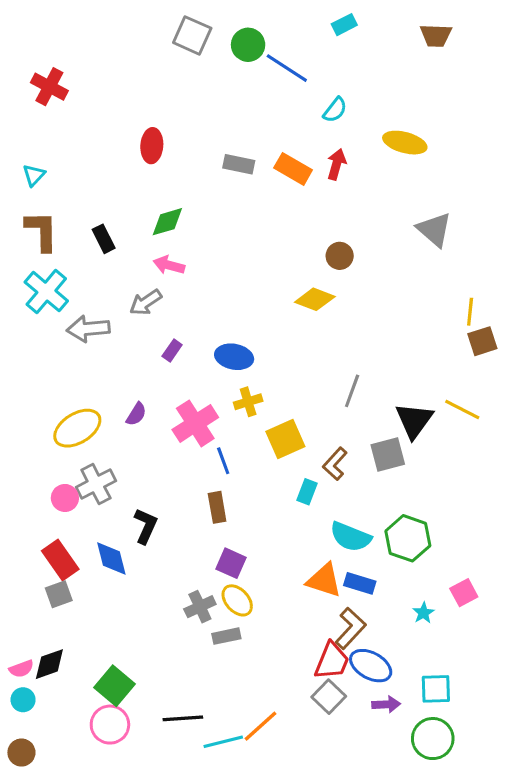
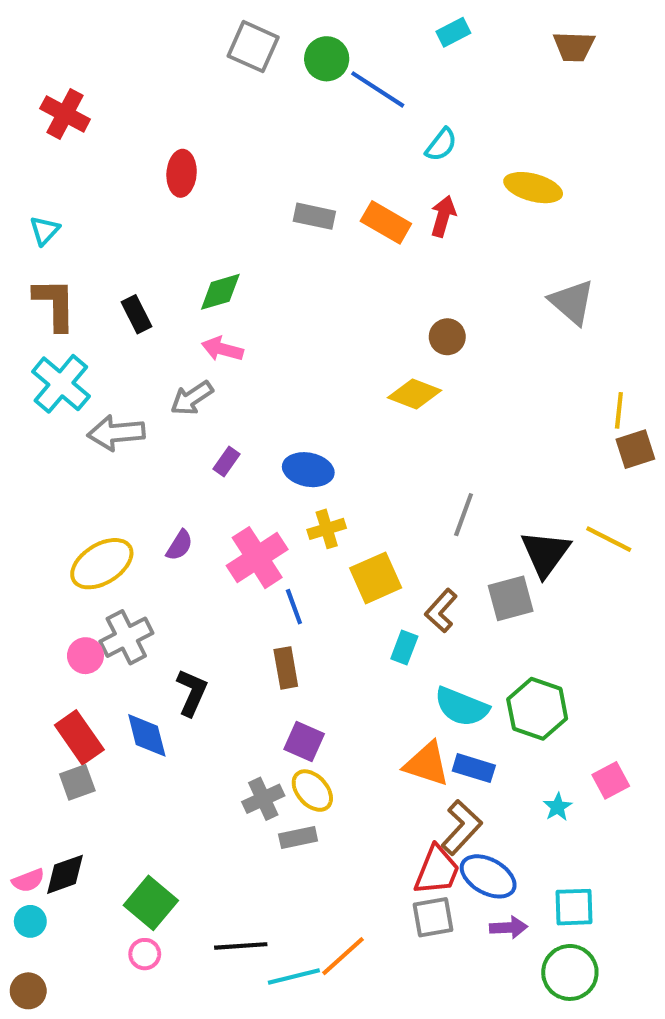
red ellipse: (152, 146) -> (182, 173), moved
gray square: (329, 697) -> (433, 917), turned 36
pink circle: (110, 725) -> (145, 954), size x0.6

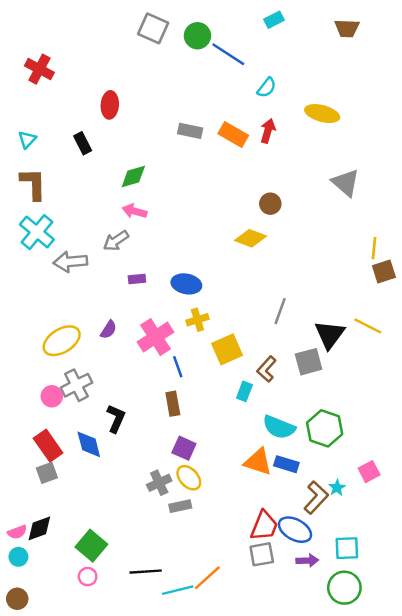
black rectangle: (137, 314) -> (83, 143), moved
purple rectangle: (226, 461) -> (137, 279), turned 49
brown L-shape: (462, 827) -> (316, 498), moved

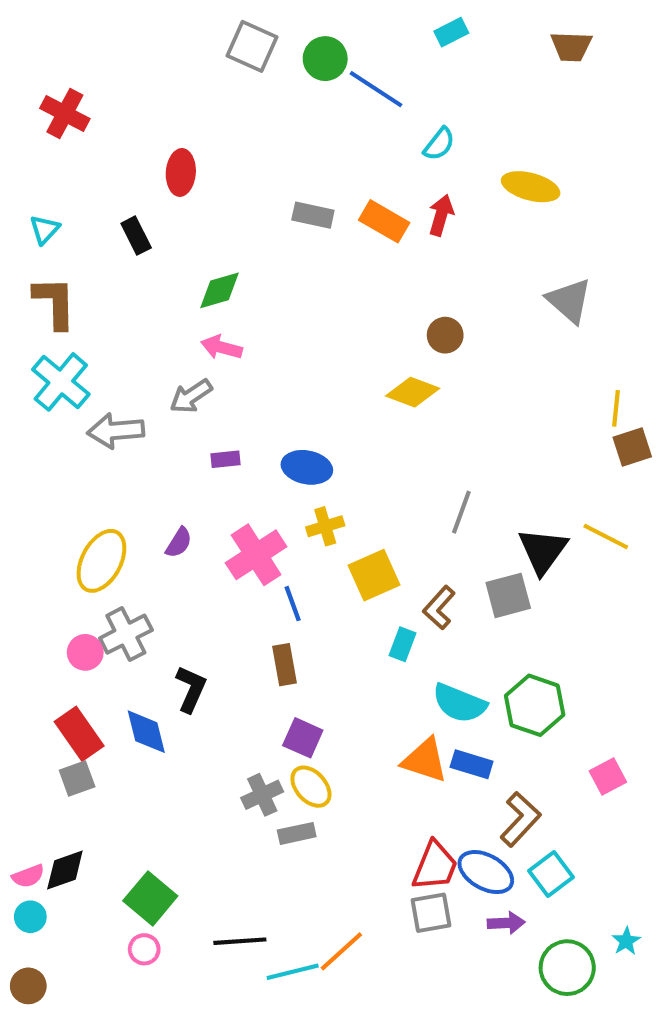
yellow ellipse: (62, 341) -> (101, 561), turned -30
cyan star: (337, 488) -> (626, 941), moved
cyan square: (347, 548) -> (551, 874), moved, turned -35

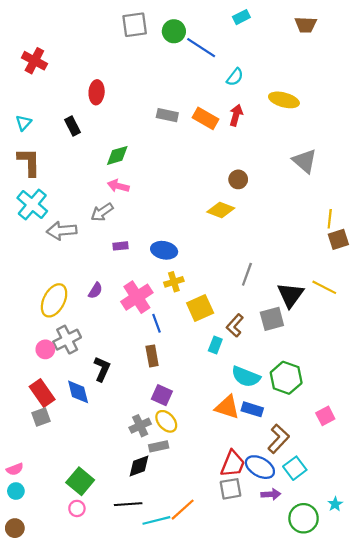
gray square: (252, 46) -> (135, 25), turned -32
black diamond: (65, 870) -> (139, 466), moved

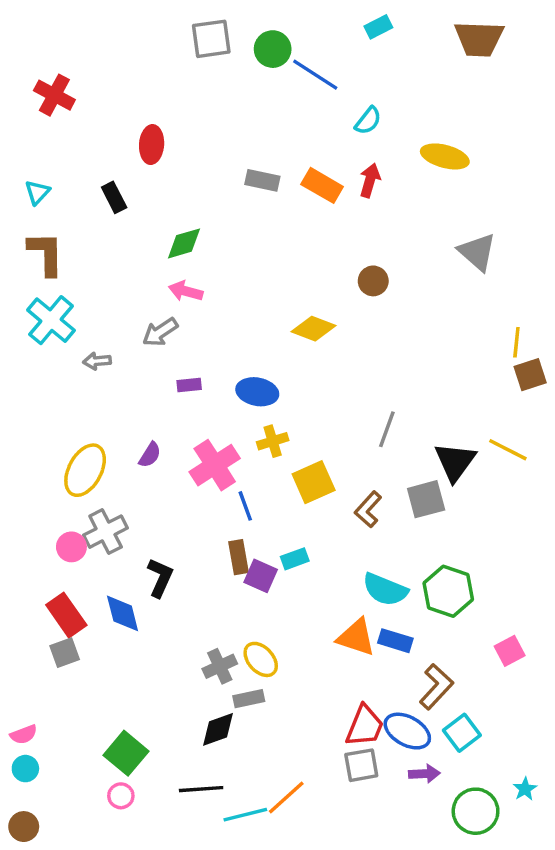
brown trapezoid: (306, 25) -> (479, 39), size x1.4
yellow diamond: (221, 210) -> (314, 329), moved
gray arrow: (62, 231) -> (97, 361), size x0.6
cyan rectangle: (215, 345) -> (295, 559), moved, turned 49
purple square: (162, 395) -> (261, 576), moved

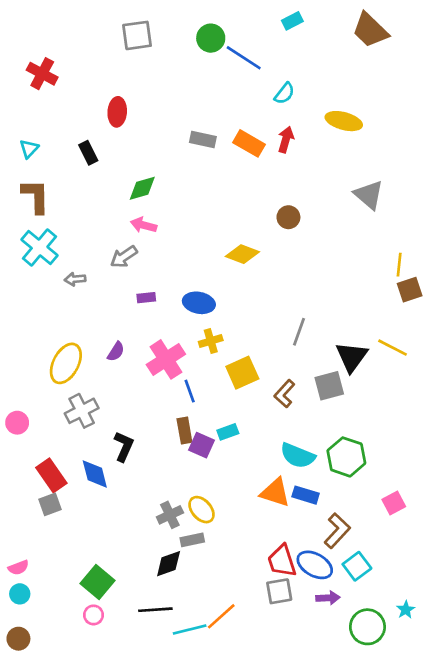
gray square: (211, 39) -> (137, 35), moved
brown trapezoid: (479, 39) -> (370, 30), turned 42
pink circle: (71, 547) -> (17, 423), moved
red trapezoid: (365, 726) -> (282, 561), turned 140

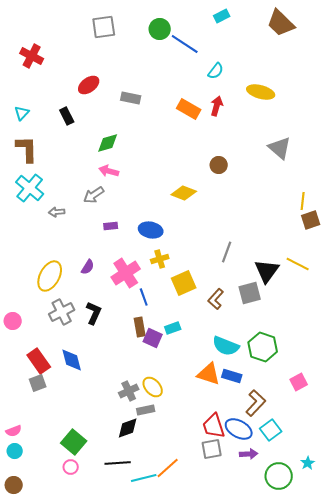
red ellipse: (117, 112) -> (89, 85), turned 50
gray rectangle: (203, 139) -> (131, 98), moved
black L-shape: (124, 446) -> (94, 313), moved

